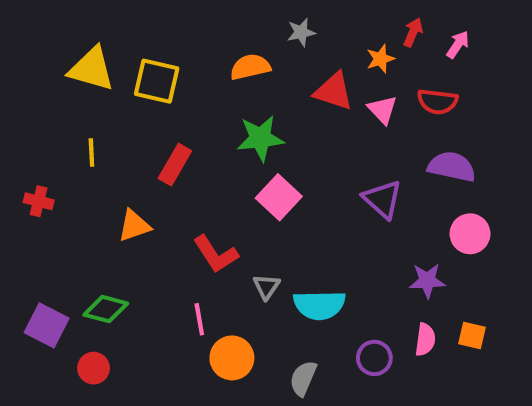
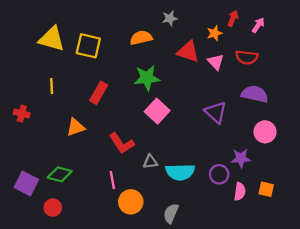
gray triangle: (266, 287) -> (150, 162), turned 49
purple circle: (374, 358) -> (219, 174), moved

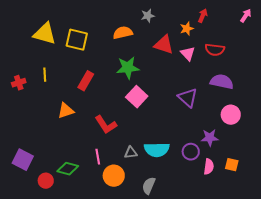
pink arrow: (258, 25) -> (246, 16), moved
red cross: (22, 114) -> (19, 83), moved, turned -32
gray triangle: (150, 162) -> (131, 153), moved
green diamond: (60, 174) -> (68, 169), moved

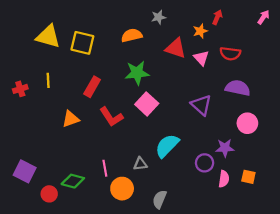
red L-shape: (106, 125) -> (111, 117), moved
cyan semicircle: (157, 150) -> (167, 146), moved, turned 135

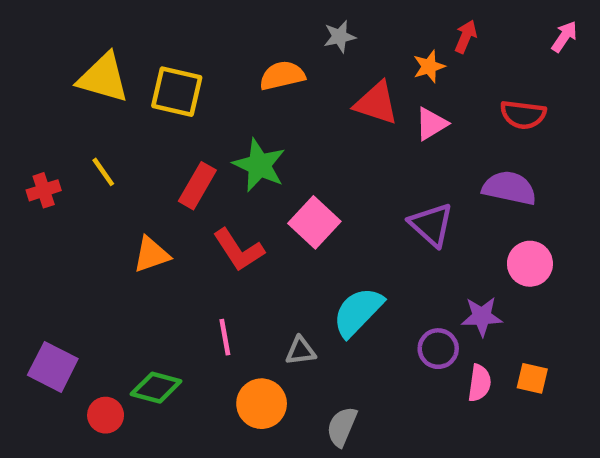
red semicircle: (230, 54) -> (523, 115), moved
pink triangle: (201, 58) -> (431, 124), turned 42
green star: (137, 73) -> (259, 165), moved, turned 30
yellow line: (48, 80) -> (103, 172), turned -32
pink line: (105, 168) -> (225, 337), moved

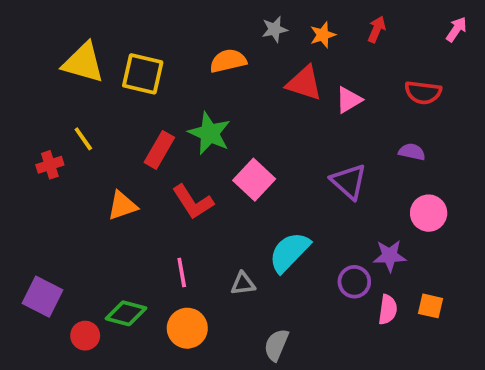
orange star: (429, 66) -> (323, 35), moved
purple semicircle: (509, 188) -> (412, 152), size x0.6
red cross: (44, 190) -> (50, 165), moved
orange circle: (262, 404) -> (187, 328), moved

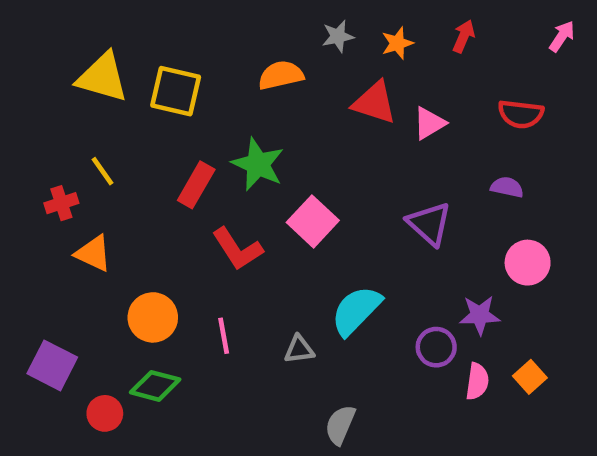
orange triangle: (122, 206) -> (93, 253), moved, turned 44
orange square: (430, 306) -> (530, 377), turned 35
orange circle: (187, 328) -> (153, 317), moved

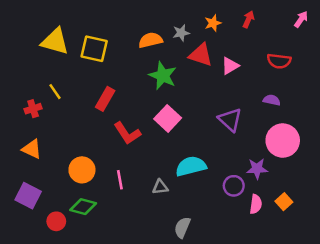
gray star: (338, 36) -> (181, 33), moved
green star: (258, 164) -> (163, 76), moved
orange triangle: (93, 253) -> (32, 149), moved
pink circle: (528, 263) -> (283, 141), size x1.4
cyan semicircle: (356, 311) -> (191, 166), turned 32

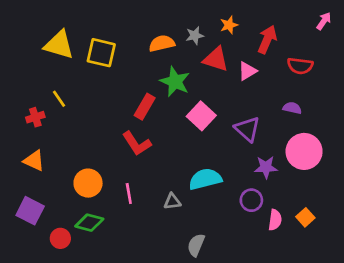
red arrow: (248, 19) -> (267, 39), moved, size x1.5
red rectangle: (105, 99) -> (145, 107), moved
pink square: (168, 118) -> (201, 116), moved
purple star: (257, 169) -> (266, 167), moved

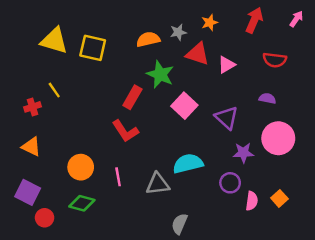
red arrow: (267, 39) -> (254, 20), moved
gray triangle: (172, 201) -> (158, 184), size x1.5
red circle: (60, 238) -> (45, 218), moved

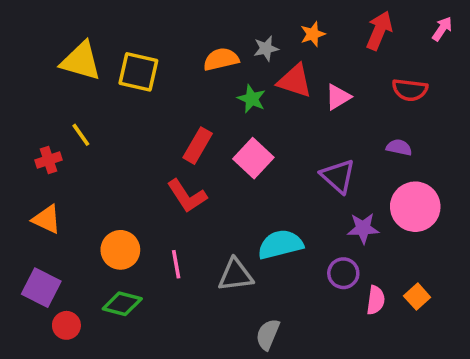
green star: (160, 74) -> (252, 99), moved, size x0.7
pink square: (184, 106) -> (253, 158), moved

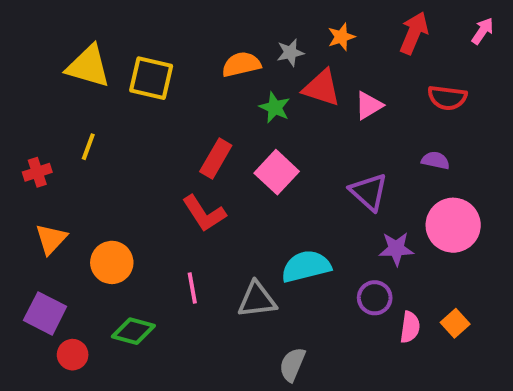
yellow line: (81, 135) -> (88, 147), turned 55
red cross: (48, 160) -> (37, 172), moved
orange triangle: (47, 219) -> (51, 239), turned 48
orange circle: (120, 250) -> (112, 262), moved

